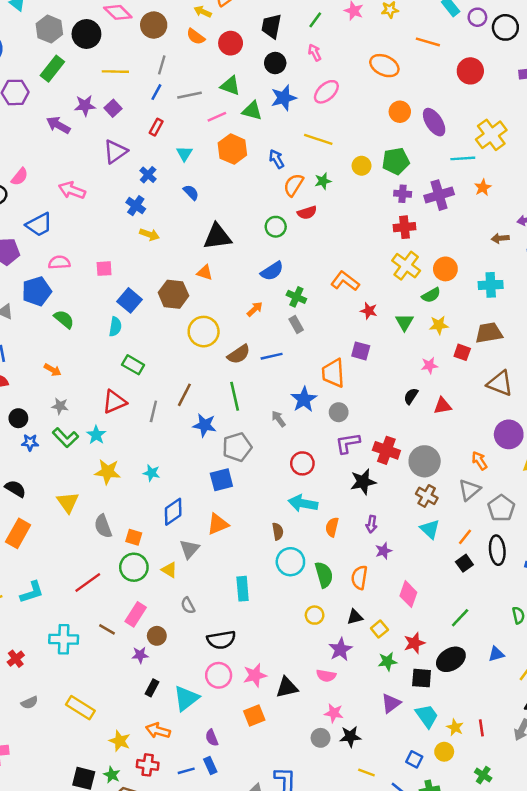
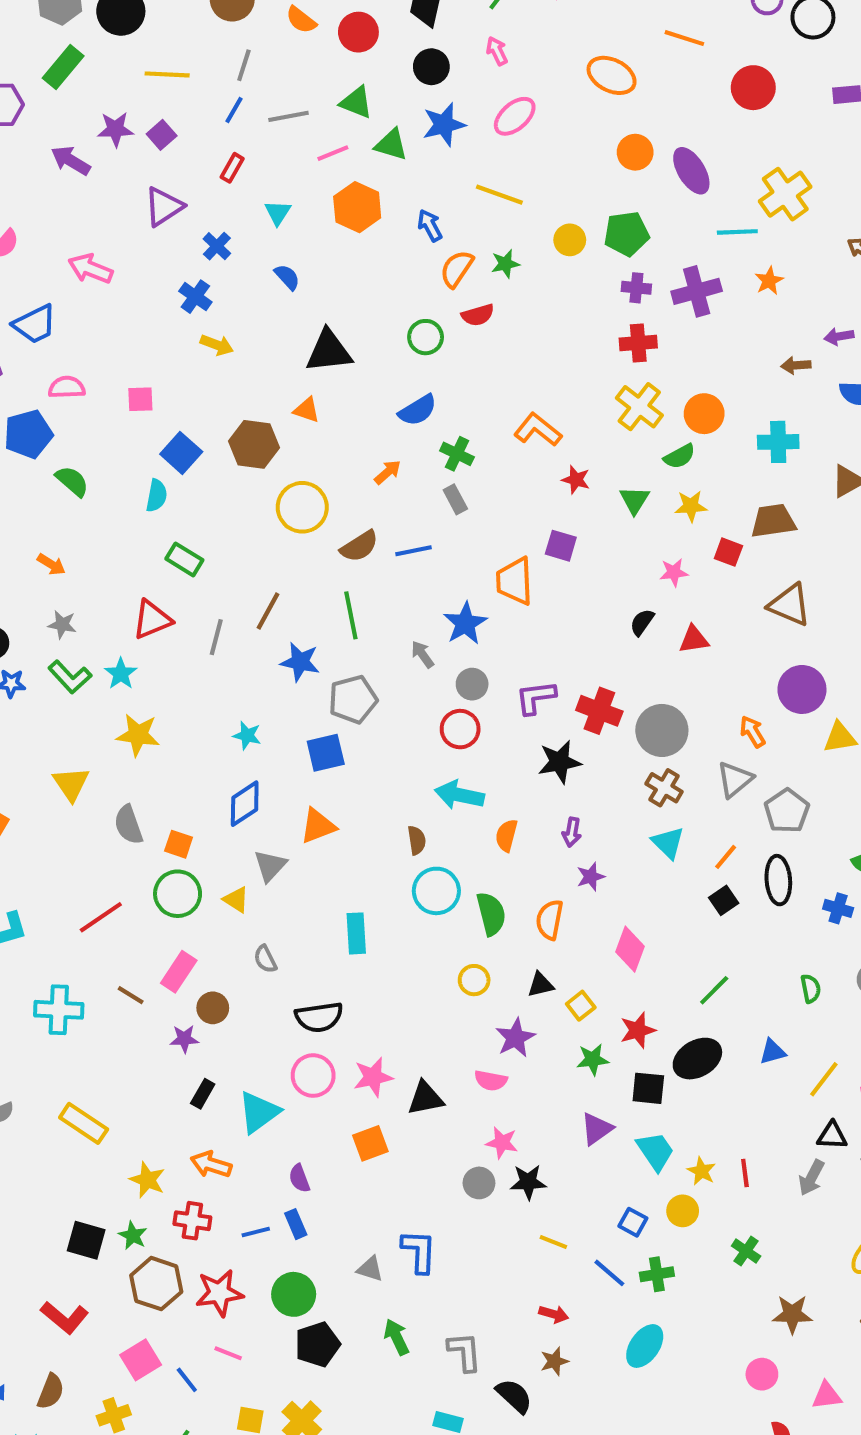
gray circle: (339, 412) -> (472, 684), moved
cyan star: (151, 473) -> (247, 735), moved

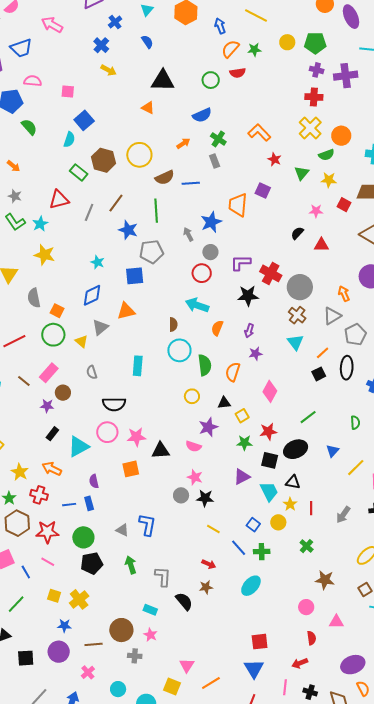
brown hexagon: (254, 444) -> (103, 160), moved
blue triangle: (773, 1052) -> (333, 451), turned -40
black triangle: (832, 1136) -> (293, 482), moved

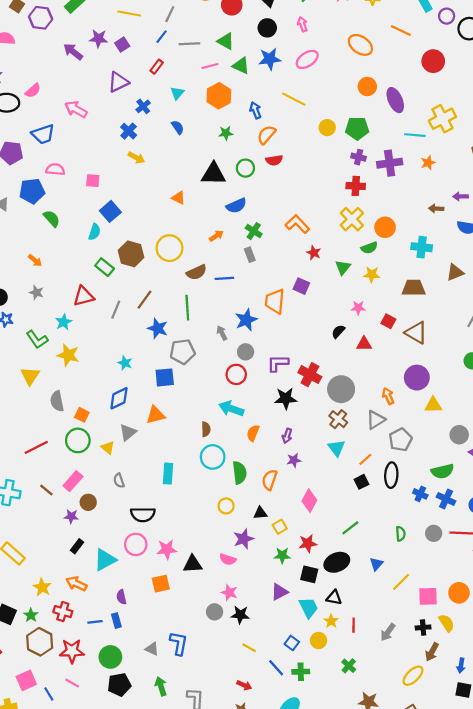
green star: (254, 50) -> (226, 133), moved
black triangle: (163, 81) -> (213, 174), moved
red square: (344, 205) -> (388, 321), moved
green L-shape: (15, 222) -> (37, 339), moved

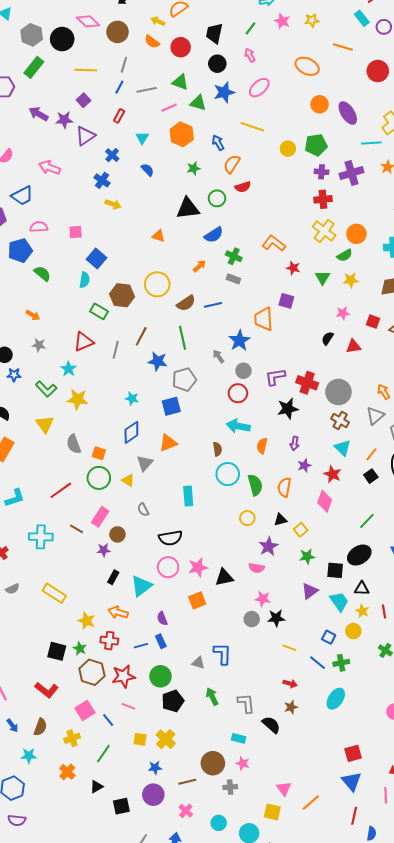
purple star: (99, 38) -> (64, 120), moved
gray rectangle: (250, 255) -> (233, 279), turned -40
red star: (308, 543) -> (333, 474), moved, turned -30

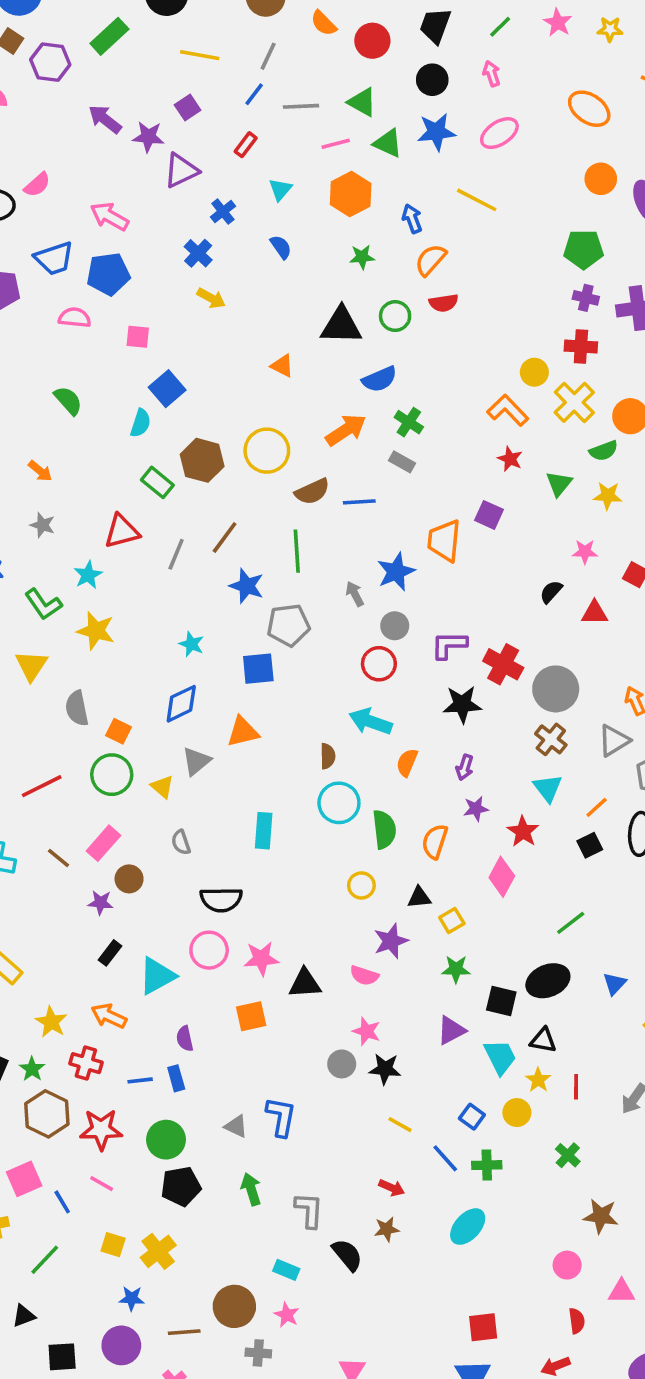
yellow circle: (288, 149) -> (534, 372), moved
orange L-shape: (274, 243) -> (508, 410), moved
blue pentagon: (20, 250) -> (108, 274), moved
orange arrow: (199, 266) -> (346, 430), size x1.6

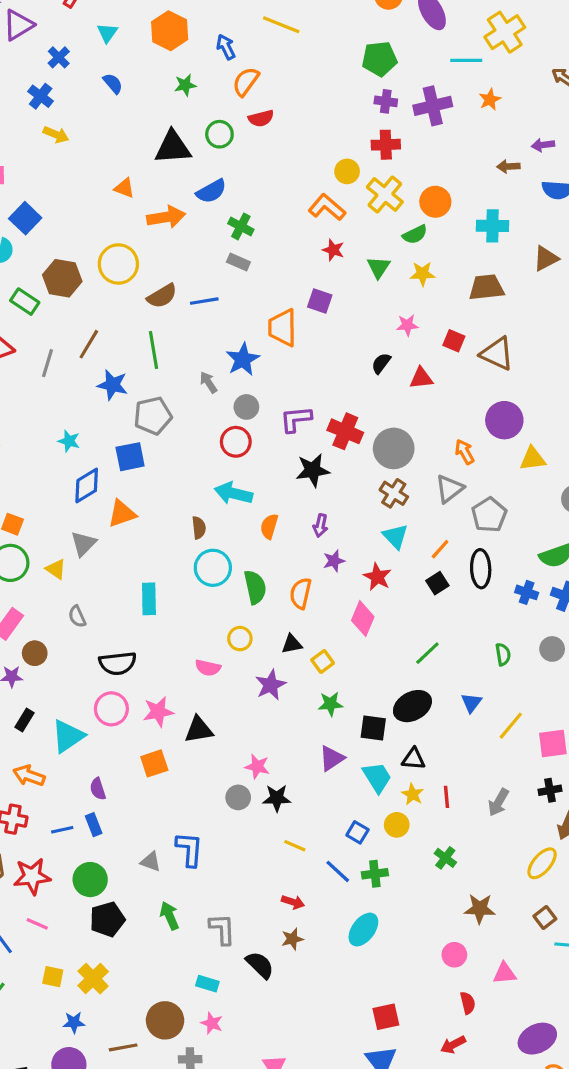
orange arrow: (346, 430) -> (166, 217), moved, turned 30
blue diamond: (181, 704) -> (87, 486), moved
pink semicircle: (364, 975) -> (208, 668), moved

